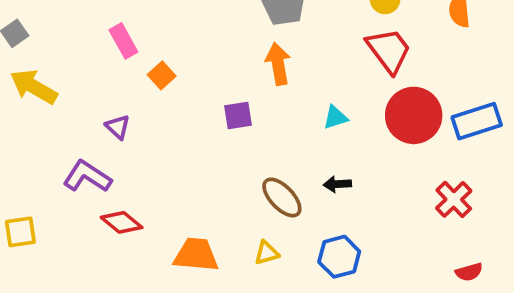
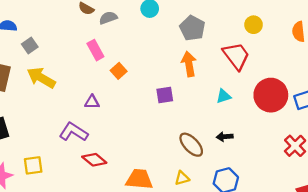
red trapezoid: (389, 51) -> (236, 56), moved
purple triangle: (118, 127) -> (92, 102), turned -42

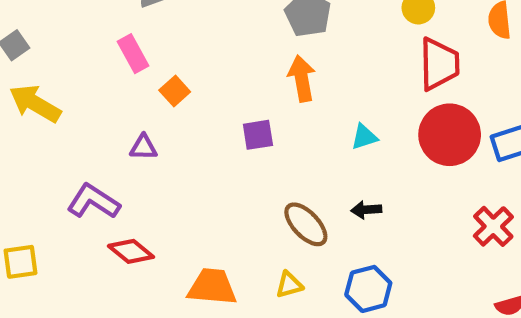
red trapezoid: (236, 56) -> (439, 64), moved, turned 36
purple triangle: (92, 102) -> (143, 147), moved

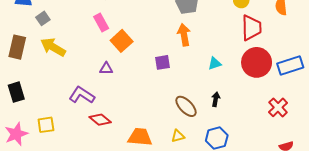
orange square: (175, 91) -> (122, 41), size x1.5
black arrow: (366, 210) -> (216, 99), turned 104

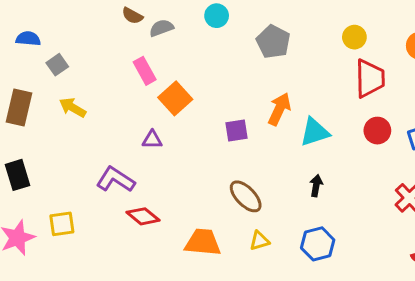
orange arrow: (184, 35) -> (279, 109), moved, turned 35
yellow arrow: (53, 47) -> (73, 108), size x0.7
red circle: (257, 62) -> (377, 131), size x0.6
cyan triangle: (215, 63) -> (315, 132), size x1.5
brown ellipse: (186, 106) -> (246, 196), moved

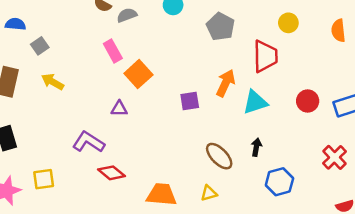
red trapezoid: (370, 78) -> (265, 56), moved
brown ellipse: (246, 196) -> (219, 156), moved
blue hexagon: (318, 244) -> (279, 182), moved

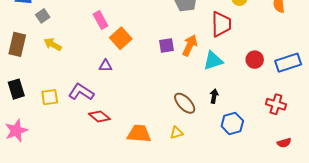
purple square: (190, 101) -> (166, 45), moved
red cross: (335, 157) -> (276, 104), turned -30
yellow square: (44, 179) -> (50, 97), moved

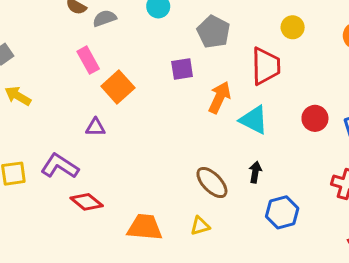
purple square: (166, 45) -> (182, 69), moved
cyan triangle: (213, 61) -> (254, 120), turned 45

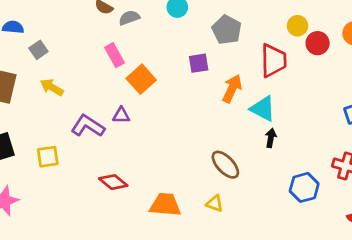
red circle: (315, 118) -> (318, 43), moved
purple L-shape: (60, 166) -> (88, 126), moved
black arrow: (255, 172) -> (271, 138), moved
blue hexagon: (282, 212) -> (304, 187), moved
yellow triangle: (200, 226) -> (215, 203), turned 36

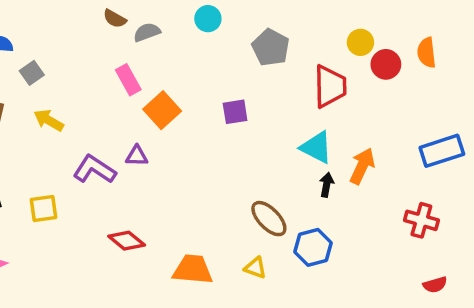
purple square: (199, 63) -> (235, 112), moved
orange arrow: (232, 89) -> (362, 166), moved
blue hexagon: (304, 187) -> (313, 247), moved

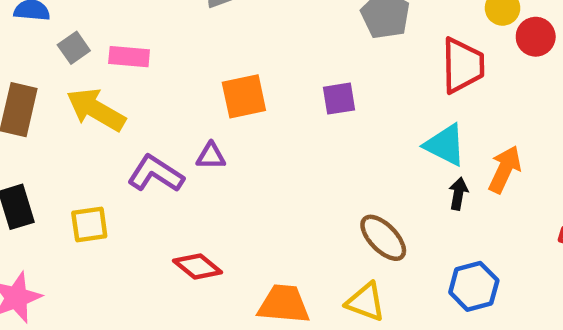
pink rectangle: (128, 80) -> (129, 57), moved, turned -56
orange square: (162, 110) -> (244, 96), turned 30
yellow arrow: (49, 120) -> (96, 110), size x1.5
blue hexagon: (313, 247) -> (474, 286), moved
yellow triangle: (255, 268) -> (366, 302), size x1.4

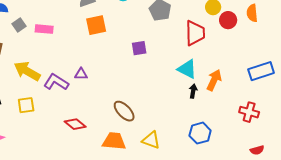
orange square: (244, 96) -> (96, 25), moved
yellow arrow: (96, 110) -> (27, 71), moved
brown ellipse: (383, 238) -> (124, 111), moved

